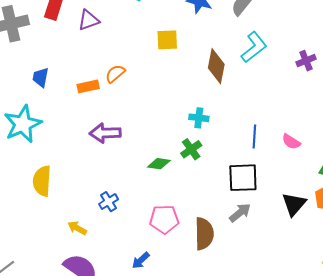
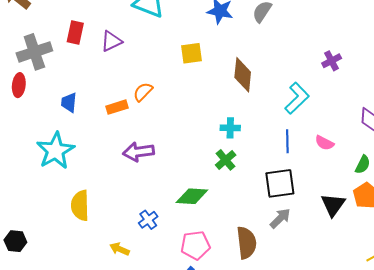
cyan L-shape: (254, 47) -> (297, 98), moved
green diamond: (159, 164) -> (192, 196), moved, size x1.4
pink pentagon: (164, 219) -> (195, 245), moved

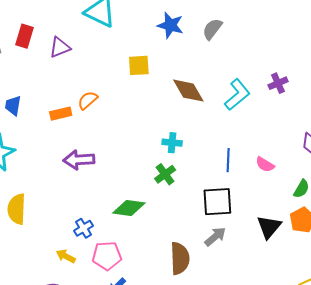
brown diamond: (243, 75) -> (188, 91), turned -40
cyan L-shape: (297, 98) -> (237, 95), moved
pink pentagon: (195, 245) -> (107, 256), moved
yellow arrow: (120, 249) -> (66, 256), moved

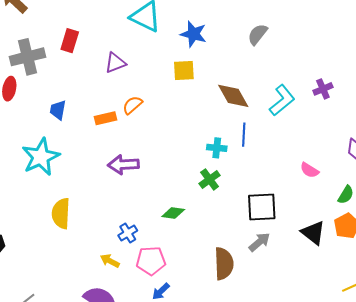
blue star: (170, 25) -> (193, 34), moved
purple triangle: (60, 47) -> (115, 63), moved
blue line: (228, 160) -> (244, 135), moved
green diamond: (129, 208) -> (173, 213), size x0.7
black triangle: (269, 227) -> (313, 233), turned -32

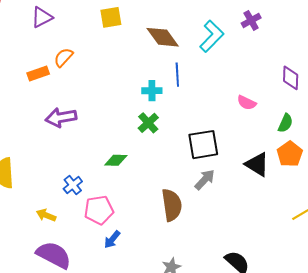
yellow arrow: (110, 261) -> (46, 215), moved

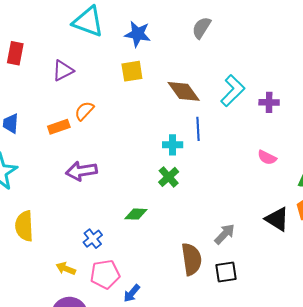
purple cross: (251, 20) -> (269, 102), moved, turned 30
black square: (203, 145) -> (226, 272), moved, size x0.7
pink pentagon: (99, 210) -> (105, 274), moved

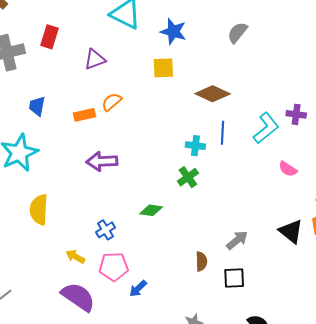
brown diamond: (184, 91) -> (213, 94), turned -36
cyan L-shape: (233, 91) -> (266, 128), moved
brown semicircle: (192, 259) -> (201, 261), size x0.6

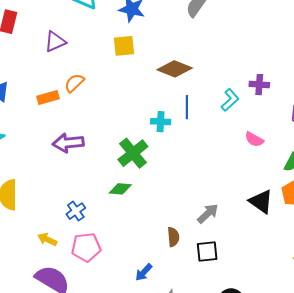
cyan L-shape: (266, 128) -> (230, 100), size x0.7
green cross: (188, 177) -> (133, 153), moved, size x1.4
blue arrow: (138, 289) -> (144, 272), moved

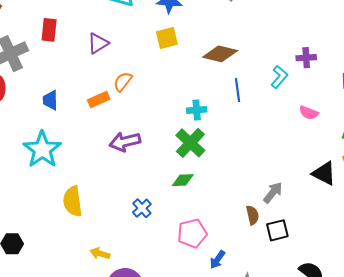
cyan cross: (161, 122) -> (197, 110), moved
brown semicircle: (173, 237) -> (252, 215), moved
yellow arrow: (47, 239) -> (100, 253), moved
pink pentagon: (86, 247) -> (192, 233), moved

